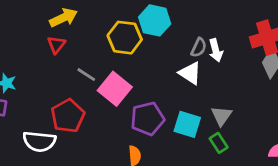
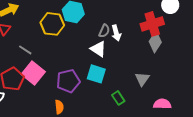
pink square: (115, 89) -> (33, 73), moved
gray triangle: (221, 116) -> (142, 79), moved
cyan square: (187, 124) -> (96, 74), moved

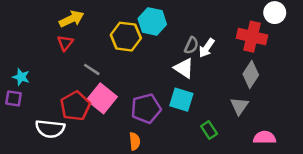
red cross: (152, 24) -> (252, 37), turned 30
white arrow: (116, 33) -> (207, 48), turned 49
gray diamond: (155, 42) -> (251, 74), moved

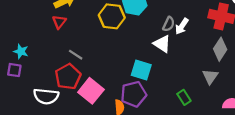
gray line: (92, 69) -> (76, 55), moved
pink square: (102, 98) -> (91, 91), moved
cyan square: (181, 100) -> (141, 70), moved
purple pentagon: (146, 109) -> (134, 94), moved

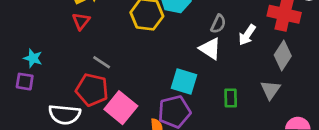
white arrow: (182, 26) -> (247, 35), moved
red pentagon: (68, 77) -> (92, 90), turned -30
green rectangle: (184, 97) -> (231, 98), moved, turned 32

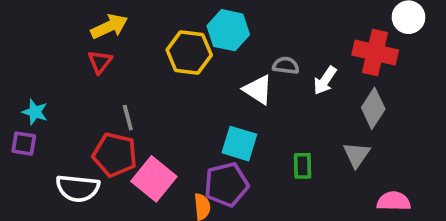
gray semicircle: (218, 24) -> (286, 66), turned -108
white triangle: (210, 49) -> (258, 90), moved
gray line: (102, 62) -> (128, 118), turned 42

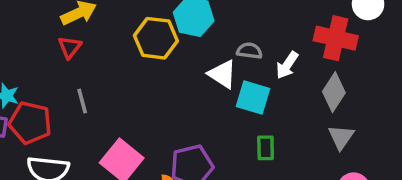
gray line: (128, 118) -> (82, 101), moved
cyan square: (239, 144) -> (253, 98), moved
red pentagon: (115, 155) -> (30, 123), moved
gray triangle: (356, 155) -> (341, 137), moved

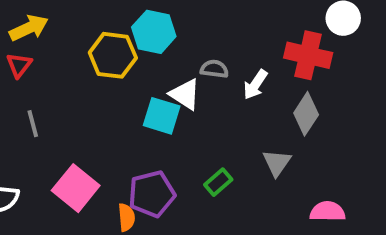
cyan square: (253, 98) -> (162, 116), moved
gray triangle: (341, 137) -> (277, 163), moved
green rectangle: (266, 148) -> (218, 182), moved, turned 50

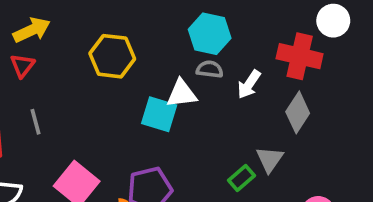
cyan hexagon: (154, 32) -> (210, 34), moved
white triangle: (185, 94) -> (182, 94), turned -40
green rectangle: (218, 182) -> (242, 178), moved

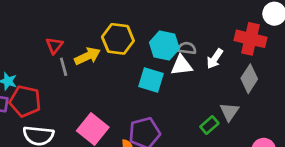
yellow arrow: (32, 30) -> (87, 56), moved
cyan hexagon: (210, 34) -> (164, 45), moved
white triangle: (182, 94) -> (182, 65), moved
gray line: (35, 122) -> (64, 67), moved

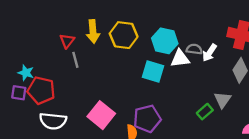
gray semicircle: (187, 48) -> (194, 49), moved
yellow arrow: (87, 56) -> (93, 32), moved, turned 110

